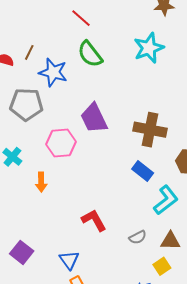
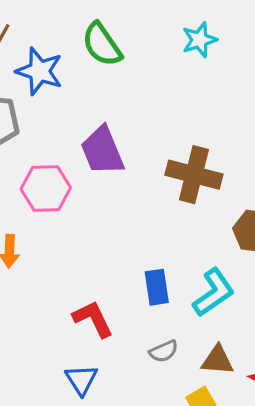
cyan star: (149, 48) -> (199, 40), size x0.7
blue rectangle: (143, 171) -> (157, 287), moved, turned 40
blue triangle: (69, 260) -> (81, 380), moved

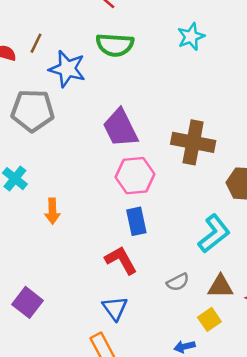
green semicircle: (102, 45) -> (115, 45), turned -48
pink hexagon: (46, 188) -> (135, 176), moved
blue rectangle: (157, 287) -> (136, 221), moved

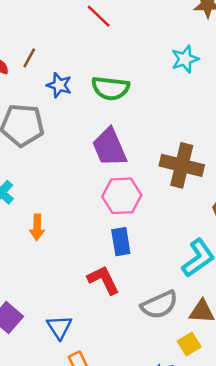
green semicircle: (115, 45) -> (110, 88), moved
blue star: (67, 69) -> (59, 85), size x0.7
gray semicircle: (178, 282) -> (159, 305), size x1.6
blue triangle: (115, 308) -> (59, 327), moved

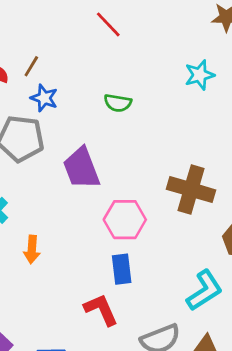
blue star: (59, 85) -> (44, 98), moved
green semicircle: (110, 88) -> (118, 103), size x0.7
purple trapezoid: (109, 147) -> (81, 168), moved

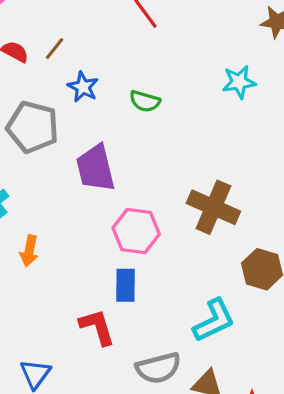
blue star: (44, 98) -> (83, 87), moved

